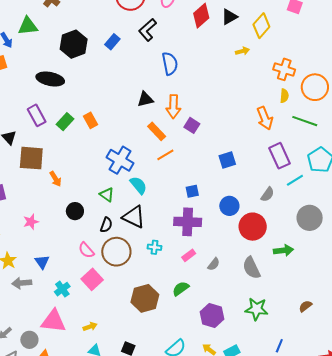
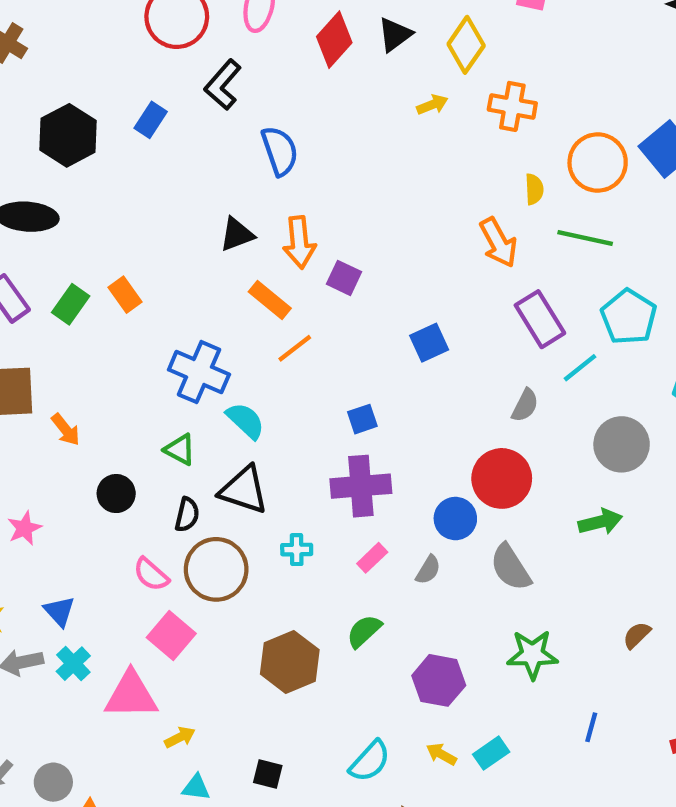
orange cross: (284, 69) -> (512, 106), moved
blue circle: (229, 206) -> (455, 519), moved
green arrow: (283, 250) -> (600, 522), moved
cyan cross: (62, 289) -> (73, 664), moved
pink triangle: (53, 321) -> (131, 695), moved

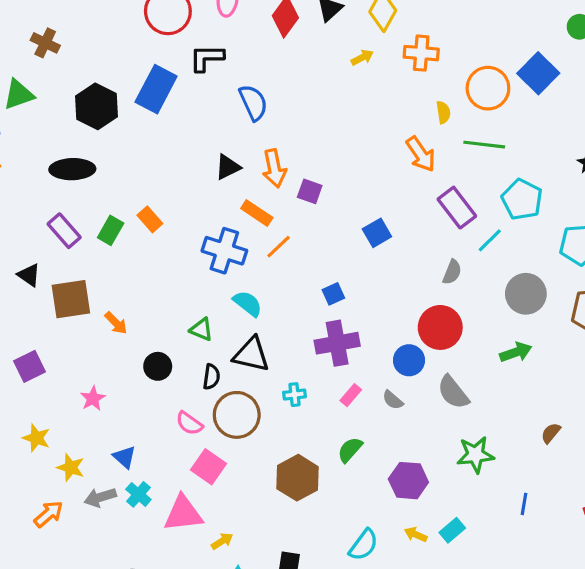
black L-shape: (223, 85) -> (207, 58), turned 54
blue rectangle: (151, 120) -> (156, 89), size x1.8
blue cross: (199, 372) -> (224, 251), moved
gray semicircle: (428, 570) -> (393, 400), turned 105

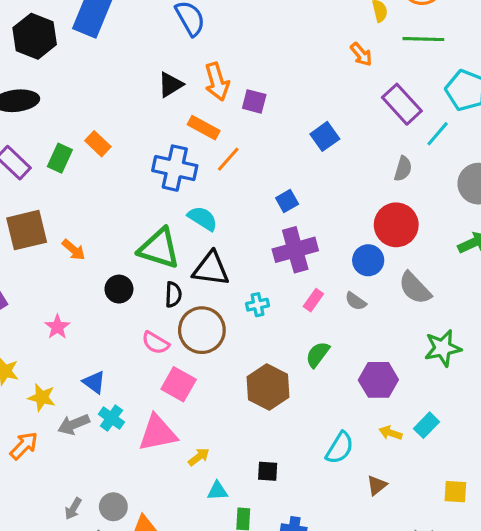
orange arrow: (421, 154) -> (361, 54), size x0.7
green triangle: (201, 329) -> (159, 248), size x1.8

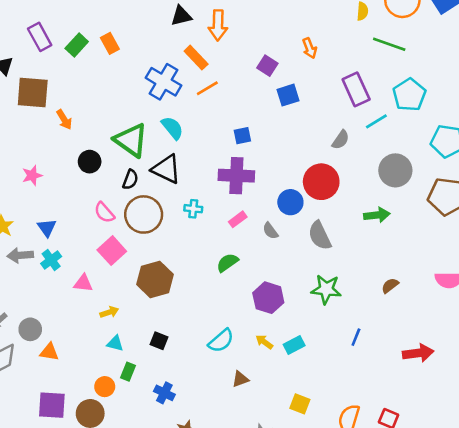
orange arrow: (361, 54) -> (310, 48), moved
purple square: (254, 101) -> (267, 66), moved
brown hexagon: (268, 387) -> (155, 279), moved
pink triangle: (158, 433) -> (83, 283), size x0.6

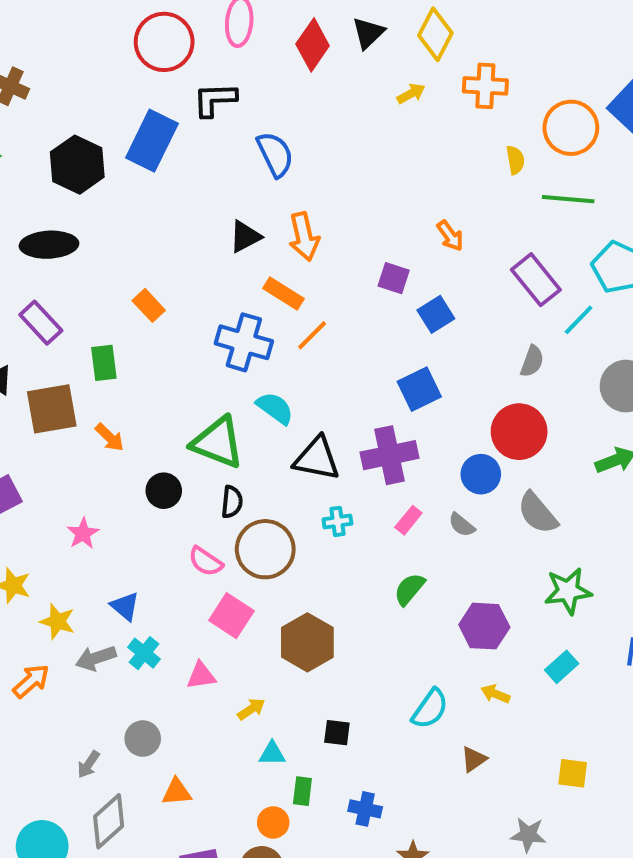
green rectangle: (77, 45) -> (104, 363), moved, turned -35
blue square: (242, 136) -> (419, 389), moved, size x1.5
black triangle: (166, 169) -> (317, 459), moved
gray circle: (30, 329) -> (143, 739), moved
cyan rectangle: (294, 345) -> (562, 667), moved

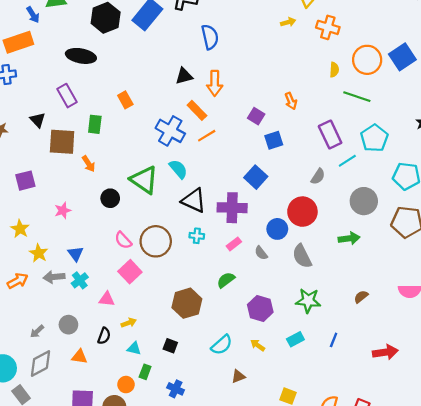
blue square: (419, 389) -> (256, 177), turned -35
black semicircle: (232, 502) -> (104, 336), moved
brown hexagon: (307, 642) -> (187, 303), moved

